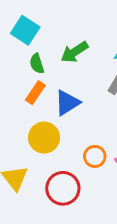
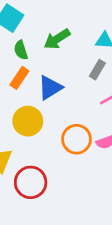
orange circle: (95, 156) -> (77, 139), size x1.4
red circle: (63, 188) -> (31, 182), moved

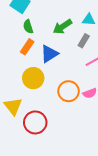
green arrow: (57, 39) -> (62, 27), moved

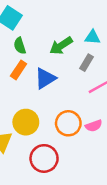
yellow circle: (33, 78) -> (26, 122), moved
red circle: (35, 122) -> (44, 158), moved

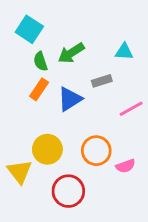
green arrow: (61, 46) -> (71, 53), moved
gray rectangle: (86, 63) -> (102, 81), moved, turned 42
pink semicircle: (94, 126) -> (126, 166), moved

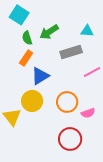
gray rectangle: (102, 81) -> (71, 52), size x1.5
blue triangle: (70, 99) -> (40, 76), moved
red circle: (68, 191) -> (70, 139), moved

